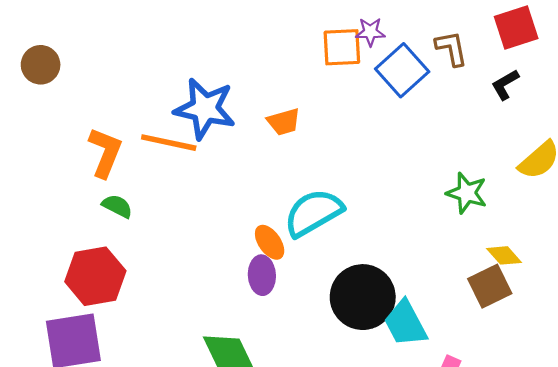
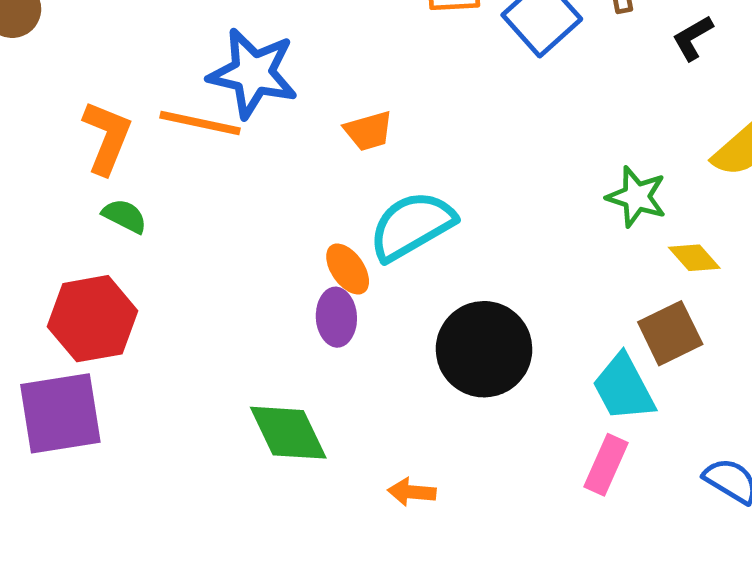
orange trapezoid: (284, 122) -> (368, 131), moved
yellow diamond: (504, 255) -> (694, 258), moved
cyan trapezoid: (405, 323) -> (624, 388), moved

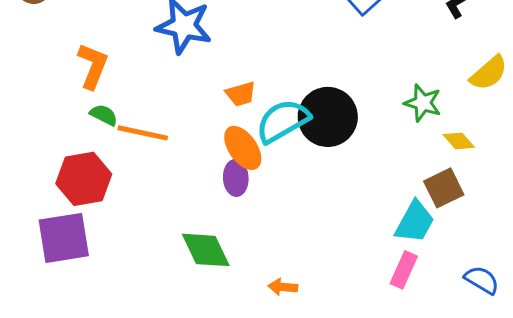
orange line: (200, 123) -> (143, 133), moved
orange trapezoid: (368, 131) -> (241, 94), moved
orange ellipse: (348, 269) -> (243, 148), size x1.4
black circle: (484, 349) -> (328, 117), moved
cyan trapezoid: (624, 388) -> (415, 222), turned -123

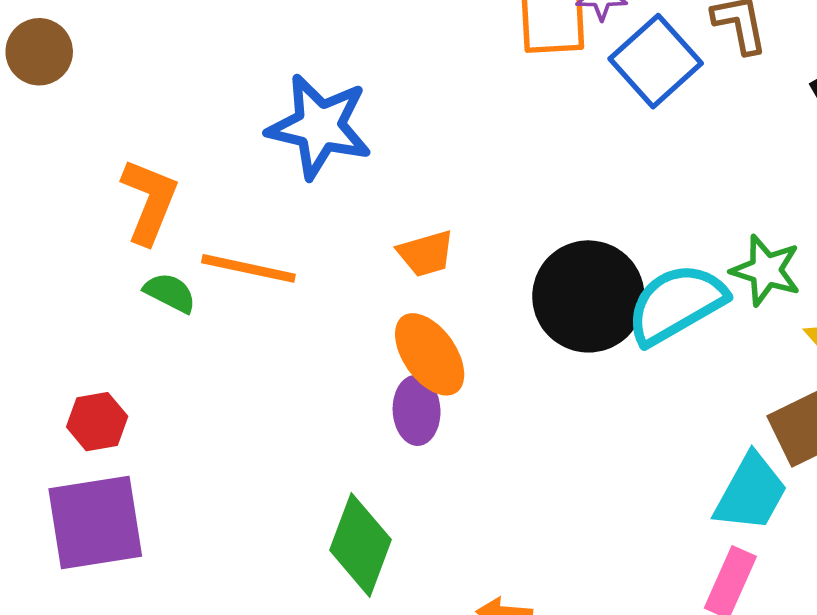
cyan semicircle: (283, 121) -> (676, 304), moved
orange line: (143, 133) -> (248, 268), moved
red hexagon: (84, 179) -> (97, 422), moved, size x0.6
green diamond: (206, 250) -> (360, 545), turned 46

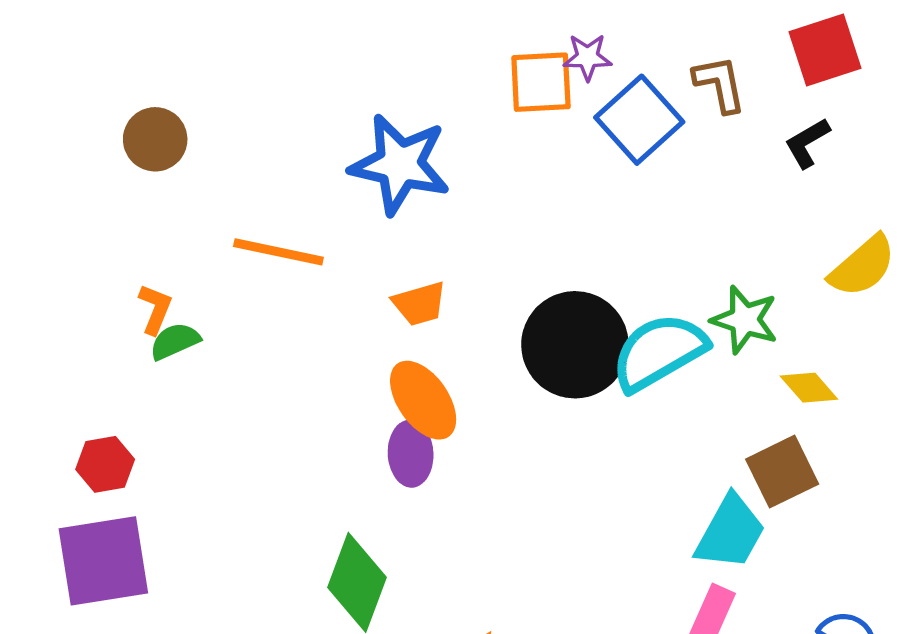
brown circle: (39, 52) -> (155, 139), moved
blue star: (319, 126) -> (400, 164), moved
orange L-shape: (149, 201) -> (155, 309), moved, size x0.6
orange line: (248, 268) -> (278, 252), moved
green semicircle: (170, 293) -> (175, 341), turned -51

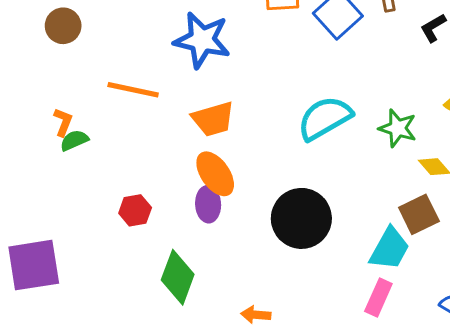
orange trapezoid: (420, 304) -> (213, 119), size x1.4
black circle: (575, 345) -> (301, 218), moved
cyan semicircle: (659, 352) -> (325, 118), moved
red hexagon: (105, 464) -> (135, 210), moved

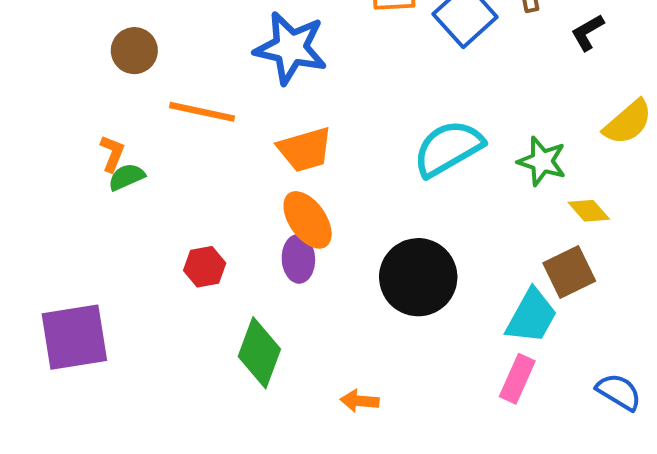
brown circle: (63, 26) -> (134, 51), moved

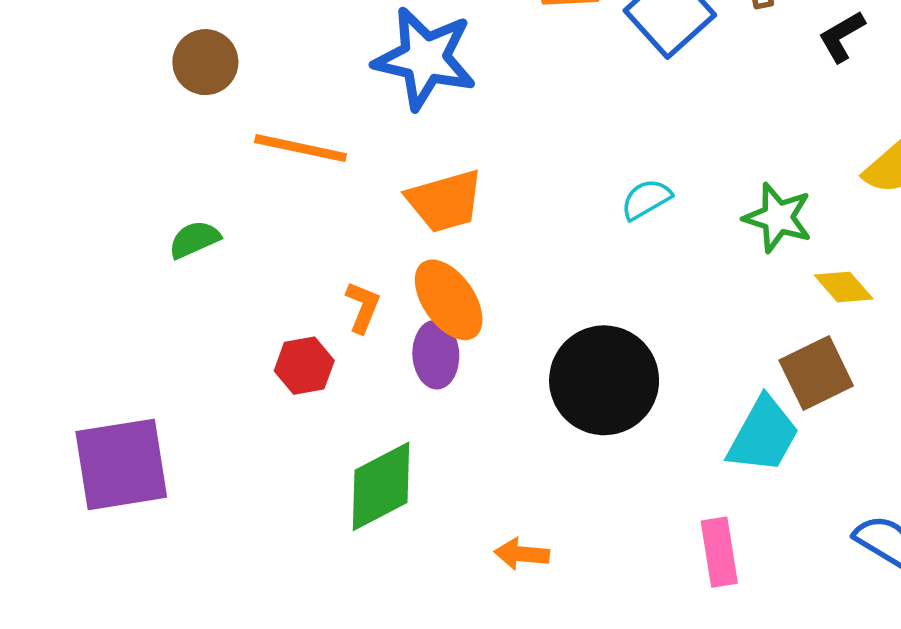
cyan semicircle: (448, 148) -> (646, 199), size x0.5
orange L-shape: (112, 153) -> (363, 307), moved
green diamond: (259, 353) -> (381, 486), turned 42
pink rectangle: (517, 379) -> (719, 552), moved, turned -33

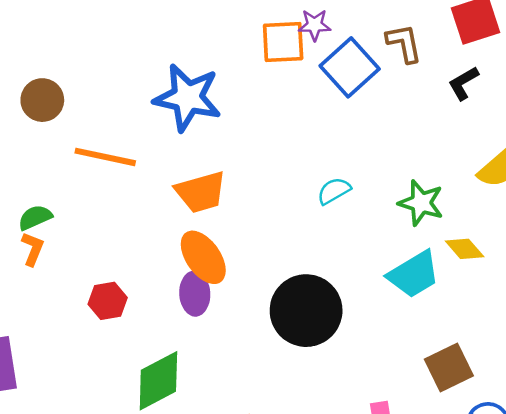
orange L-shape: (363, 307) -> (33, 249), moved
brown square: (816, 373) -> (449, 367), moved
cyan trapezoid: (763, 435) -> (414, 274), moved, turned 30

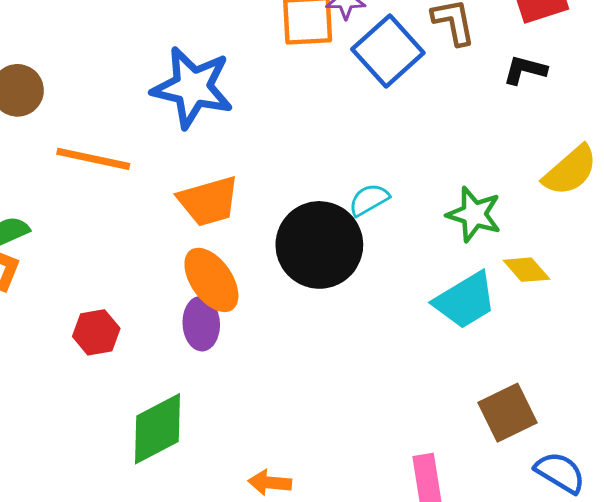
black L-shape: (463, 83) -> (525, 70), turned 45
black circle: (306, 311) -> (319, 245), moved

